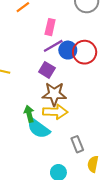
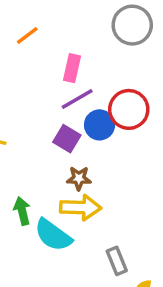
blue circle: (68, 50) -> (100, 125), moved
brown star: (54, 94) -> (79, 178), size x0.6
green arrow: (29, 114) -> (22, 211), moved

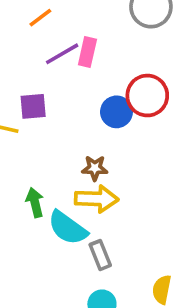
purple line: (77, 99) -> (62, 54), moved
purple square: (67, 139) -> (33, 106), moved, turned -36
gray rectangle: (117, 261) -> (100, 255), moved

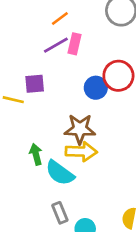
orange line: (40, 18) -> (60, 19), moved
brown star: (95, 168) -> (80, 129), size x1.6
gray rectangle: (100, 255) -> (60, 213), moved

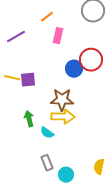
purple line: (56, 45) -> (16, 37), moved
purple square: (35, 84) -> (28, 80), moved
cyan semicircle: (60, 173) -> (47, 133), size x0.6

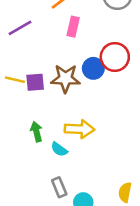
brown star: (62, 100) -> (66, 78), moved

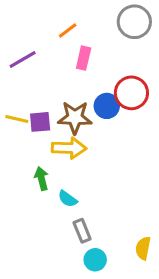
yellow arrow: (79, 129) -> (69, 148), moved
gray rectangle: (59, 187) -> (82, 231), moved

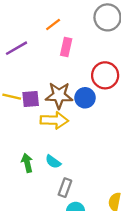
blue circle: (107, 106) -> (85, 98), moved
green arrow: (41, 178) -> (27, 163), moved
gray rectangle: (82, 231) -> (65, 188), turned 42

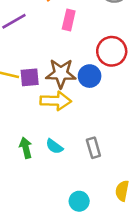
gray rectangle: (65, 188) -> (93, 148), moved, turned -36

